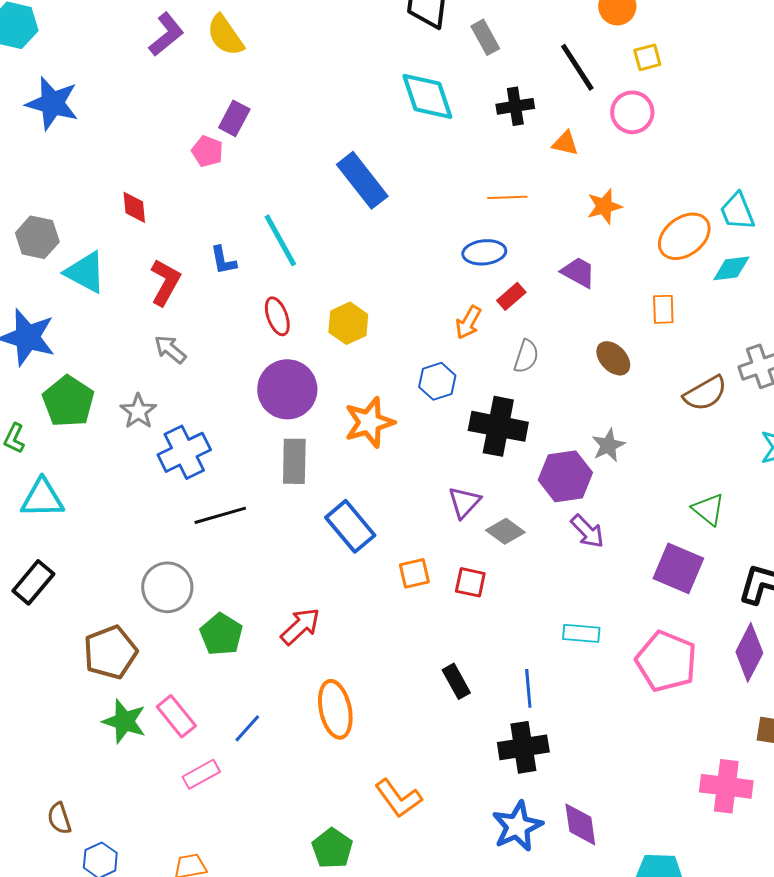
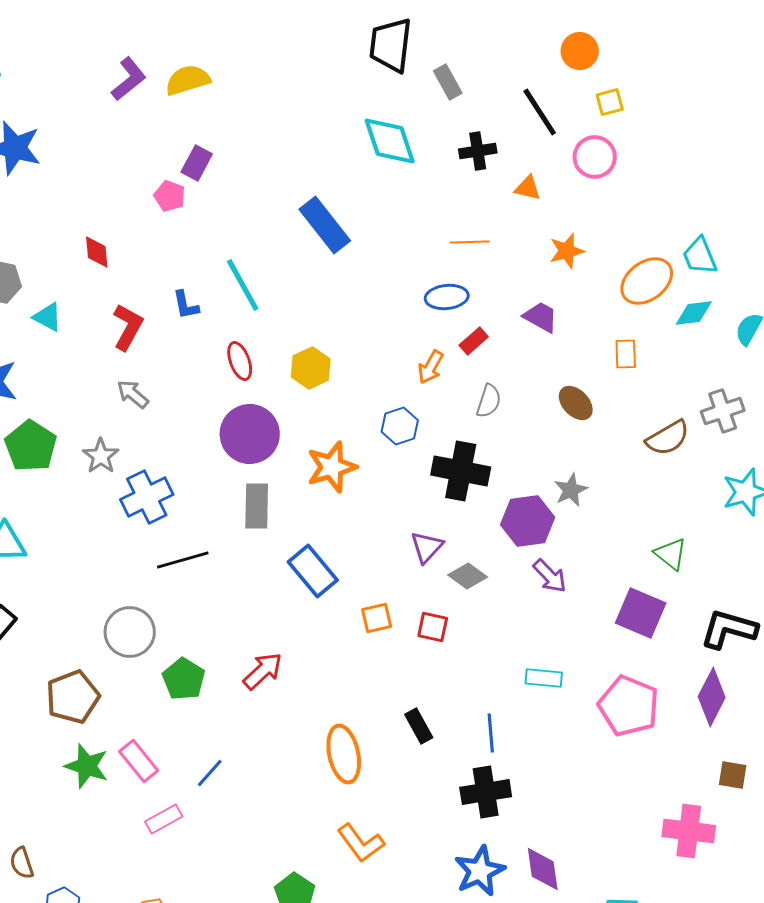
yellow semicircle: (225, 35) -> (188, 80), turned 108
cyan triangle: (85, 272) -> (48, 317), size x0.7
orange ellipse: (335, 709) -> (344, 754), moved

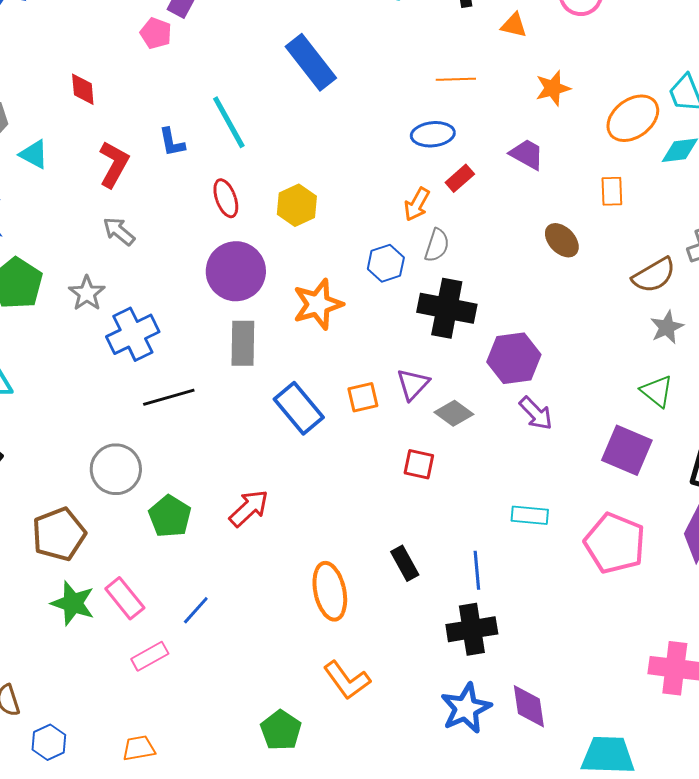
gray semicircle: (489, 401) -> (437, 245), moved
gray star: (571, 490) -> (667, 327), moved
orange square: (377, 618) -> (363, 397), moved

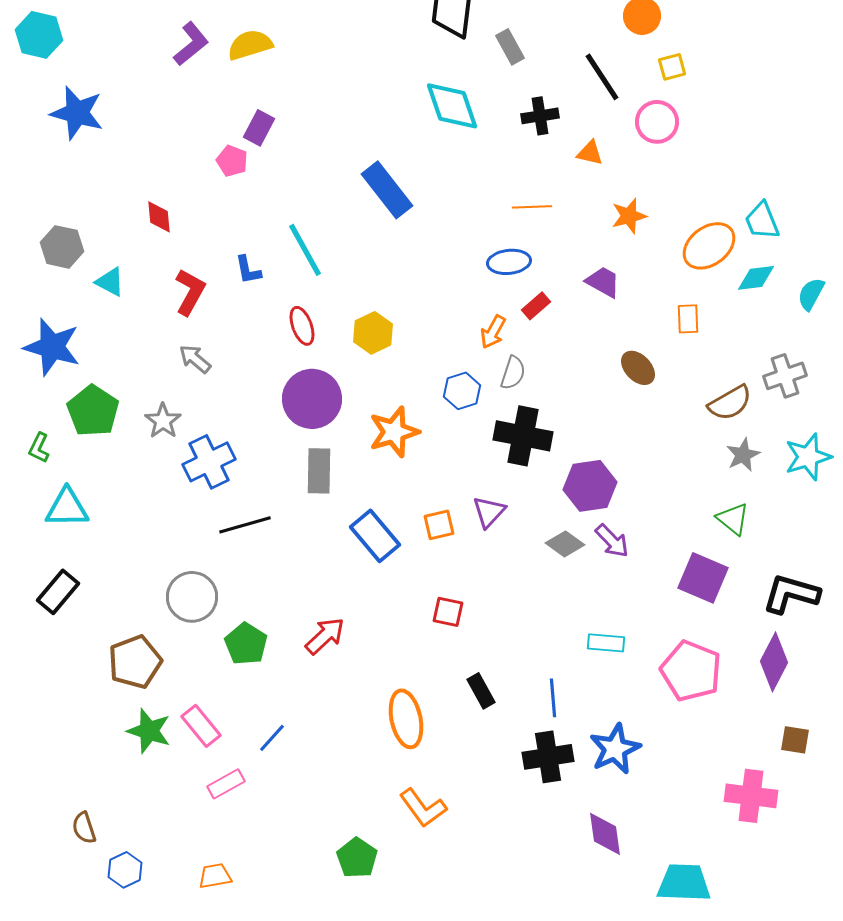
gray diamond: (454, 413) -> (565, 544), moved
red square: (419, 464) -> (448, 612), moved
blue star: (466, 708) -> (615, 749), moved

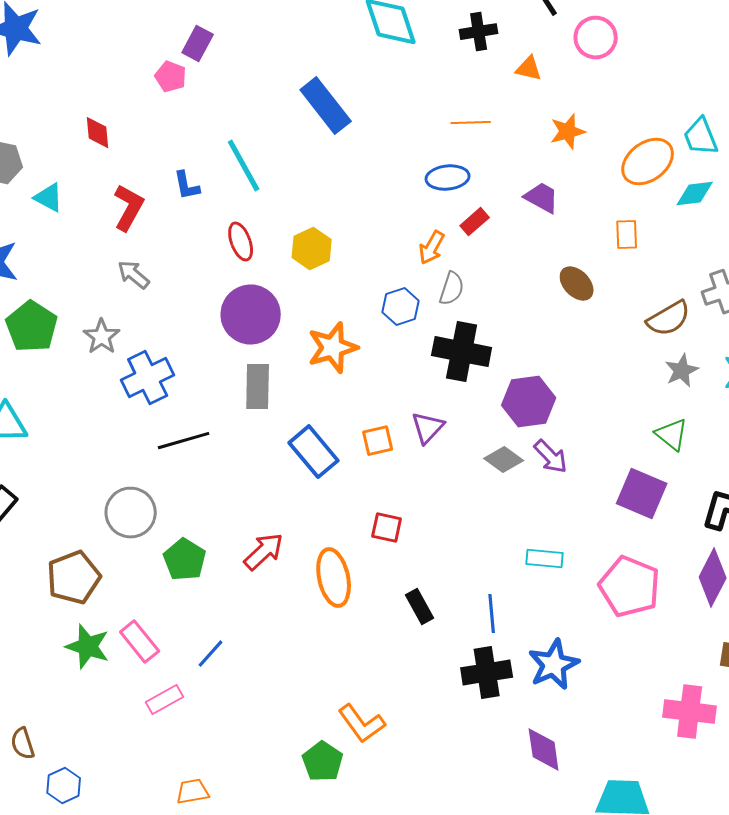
orange ellipse: (406, 719) -> (334, 578), moved
green pentagon: (357, 858) -> (323, 762), moved
orange trapezoid: (215, 876) -> (193, 792), moved

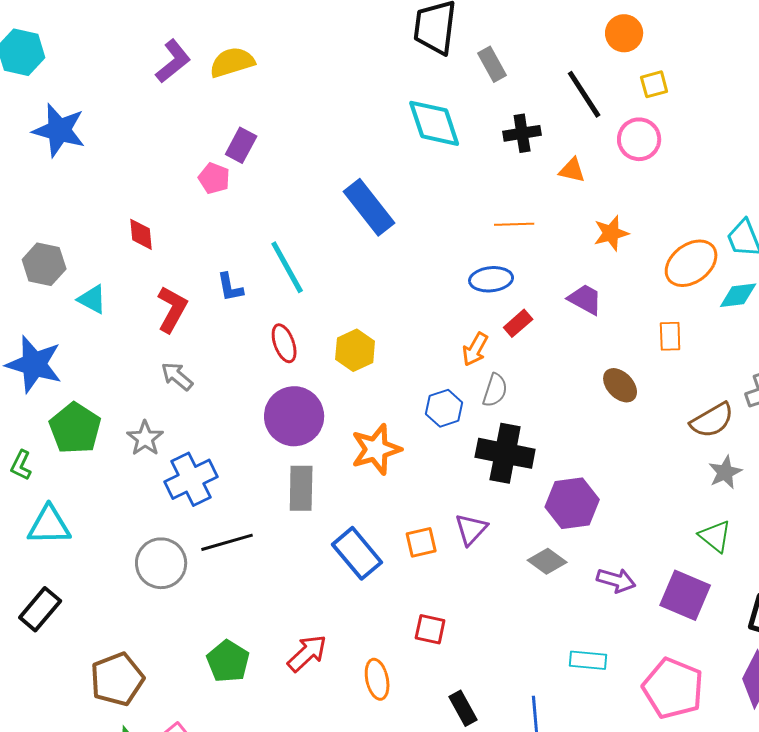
purple arrow: (551, 457) -> (616, 580), moved, turned -30
gray circle: (131, 513) -> (161, 563), moved
orange ellipse: (334, 578) -> (377, 679), size x0.7

